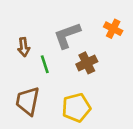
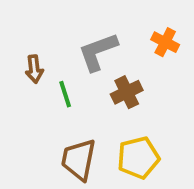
brown trapezoid: (28, 101) -> (79, 160), moved
yellow pentagon: (76, 108) -> (138, 158), moved

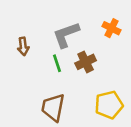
green line: (65, 94) -> (57, 63), moved
yellow pentagon: (138, 158) -> (109, 105), moved

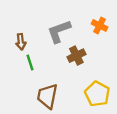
green line: (57, 63) -> (30, 63), moved
yellow pentagon: (109, 105) -> (97, 94), turned -30

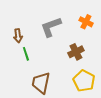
brown cross: (76, 56) -> (76, 52), moved

